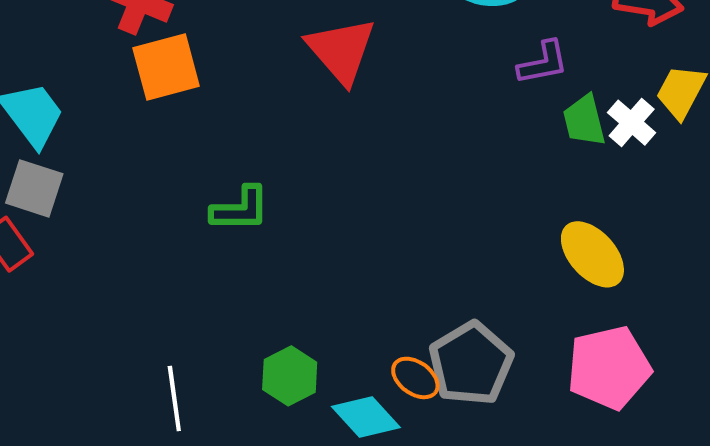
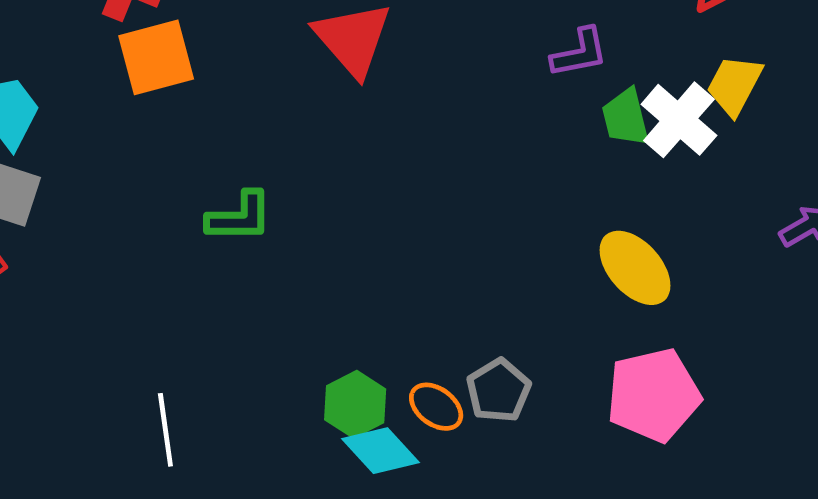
white cross: (632, 123) -> (679, 120), size x1.4
gray pentagon: (471, 364) -> (499, 390), size x0.7
green hexagon: (290, 376) -> (355, 404), moved

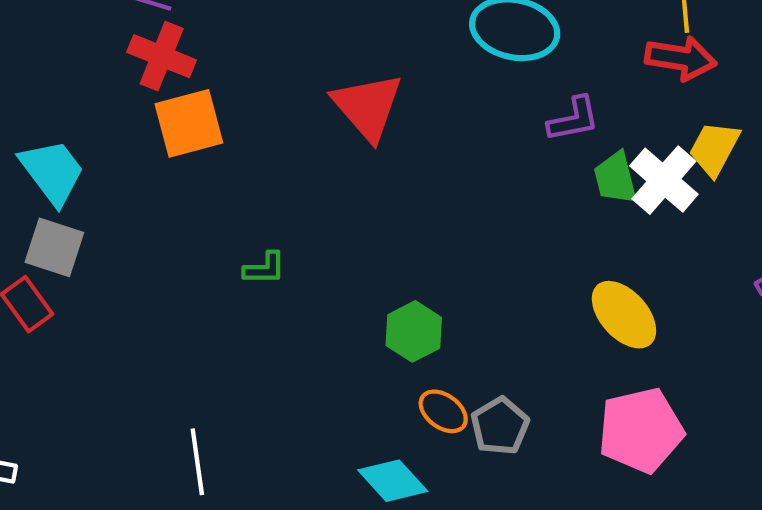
green L-shape: (239, 217) -> (265, 268), size x0.7
green hexagon: (355, 404) -> (414, 331), moved
orange ellipse: (436, 407) -> (443, 411), moved

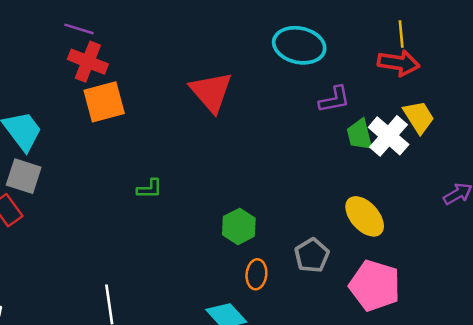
yellow trapezoid: (714, 149) -> (419, 117), turned 120
orange ellipse: (443, 411) -> (256, 274), turned 60
gray pentagon: (500, 426) -> (312, 255), moved
pink pentagon: (641, 430) -> (375, 286), turned 30

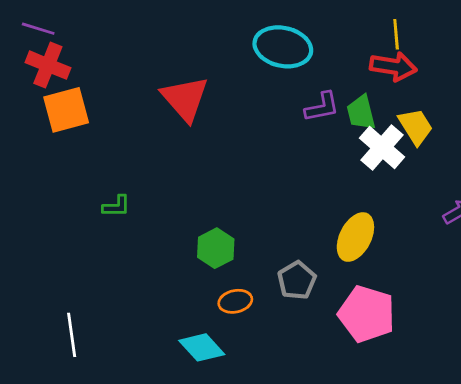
green trapezoid: (360, 135) -> (361, 113), moved
yellow ellipse: (365, 216) -> (355, 237), turned 69
orange ellipse: (256, 274) -> (235, 301), turned 72

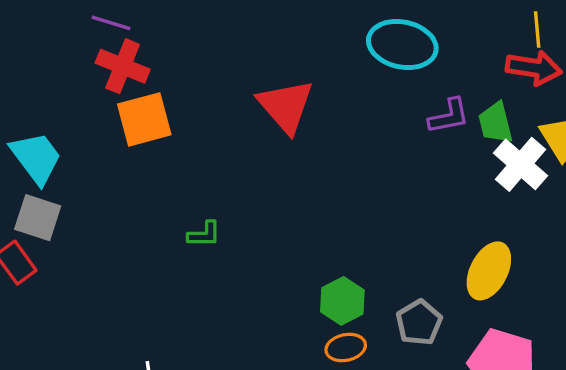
green hexagon: (216, 248) -> (342, 301), moved

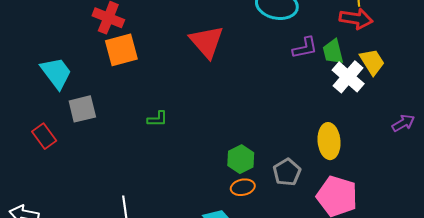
gray square: (38, 218) -> (82, 109), moved, turned -32
yellow ellipse: (489, 271) -> (329, 141), turned -32

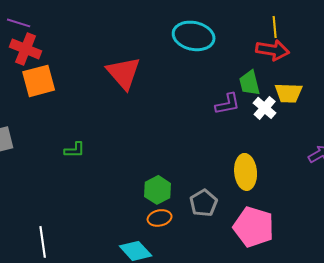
purple L-shape: (305, 48) -> (228, 104), moved
yellow trapezoid: (372, 62) -> (289, 93), turned 124
white cross: (348, 77) -> (265, 108), size x0.7

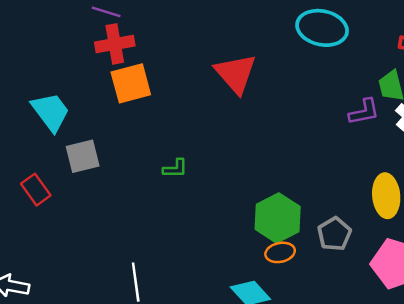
red cross: (26, 49) -> (115, 44), turned -32
green hexagon: (158, 190) -> (278, 218), size x1.4

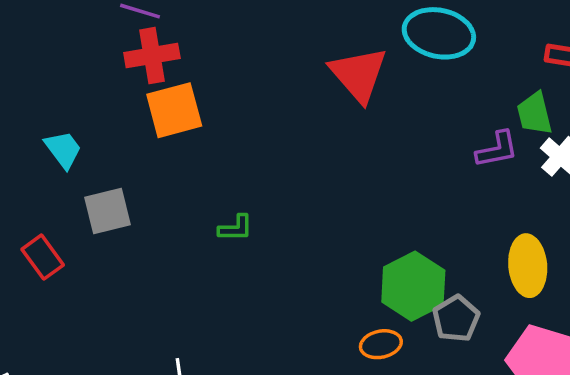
red triangle: (236, 74) -> (359, 74), moved
cyan trapezoid: (51, 112) -> (63, 149), size x0.7
green hexagon: (278, 218) -> (413, 286), moved

